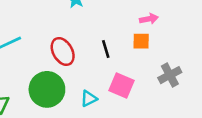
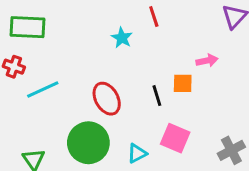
orange square: (141, 41) -> (183, 83), moved
gray cross: (170, 75) -> (231, 150), moved

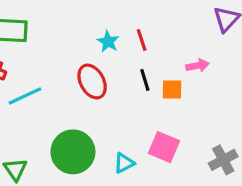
red line: (154, 16) -> (142, 40), moved
black line: (157, 96) -> (145, 80), moved
red ellipse: (107, 99) -> (92, 82), moved

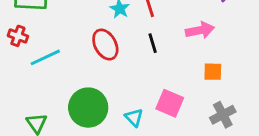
pink arrow: (198, 66) -> (200, 30), size x1.4
orange square: (172, 90) -> (213, 72), moved
cyan triangle: (124, 163) -> (134, 118), turned -48

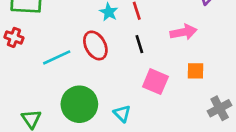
cyan line: (45, 57) -> (57, 57), moved
pink square: (170, 103) -> (155, 82), moved
gray cross: (223, 115) -> (220, 108), moved

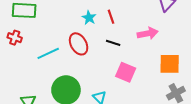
black line: (139, 44) -> (113, 43), turned -56
orange square: (196, 71) -> (170, 64), moved, size x1.5

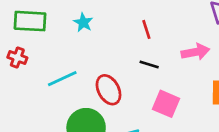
cyan star: (89, 18) -> (83, 22), moved
red ellipse: (79, 44) -> (109, 90), moved

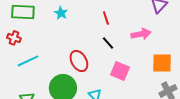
black line: (149, 65) -> (108, 43), turned 32
cyan line: (62, 79) -> (28, 61), moved

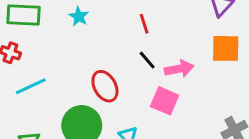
pink arrow: (141, 34) -> (179, 69), moved
orange square: (162, 63) -> (226, 48), moved

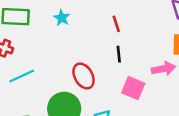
black line: (147, 60) -> (119, 54), turned 35
pink arrow: (179, 69) -> (164, 69), moved

